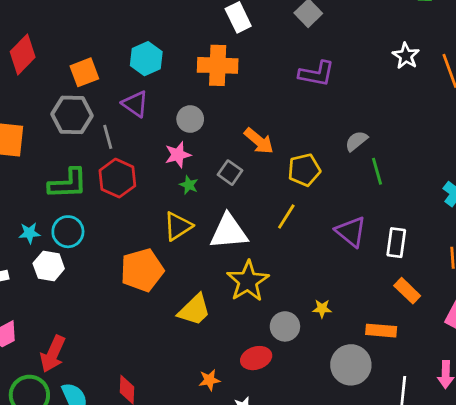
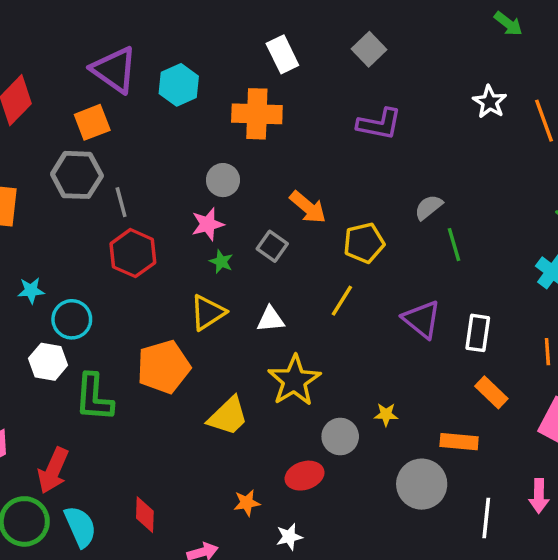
cyan hexagon: (146, 59) -> (179, 85), moved
purple triangle: (135, 104) -> (114, 70), moved, size x1.4
green L-shape: (68, 184) -> (94, 397), moved, turned 96
white triangle: (229, 232) -> (271, 319), size x0.6
cyan star: (29, 233) -> (31, 290), moved

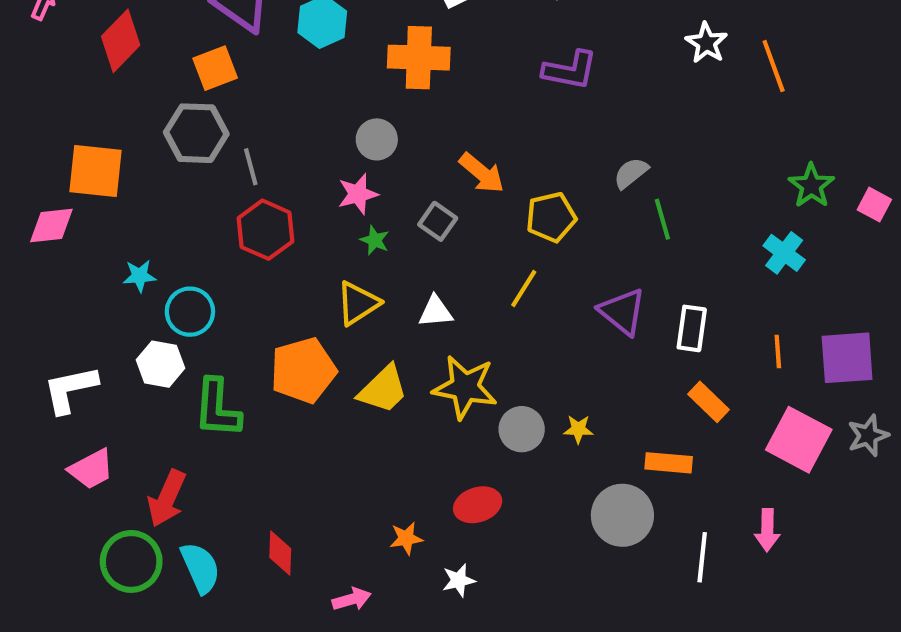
yellow star: (294, 380) -> (465, 387), turned -30
yellow trapezoid: (228, 416) -> (383, 389), moved
gray circle: (340, 437) -> (522, 429), moved

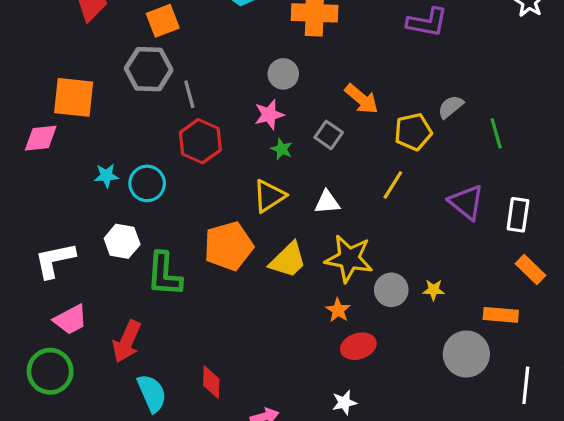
gray semicircle: (631, 173) -> (451, 107), moved
cyan circle: (190, 312) -> (147, 183), moved
orange star: (406, 538) -> (338, 310), moved, turned -30
green circle: (131, 561) -> (50, 371), moved

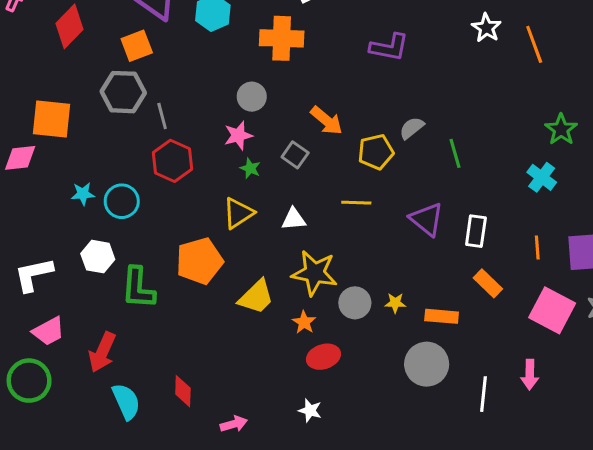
yellow line: (393, 185) -> (356, 203), turned 60
yellow trapezoid: (288, 260) -> (256, 297), moved
orange rectangle: (501, 315) -> (442, 316), moved
white star: (344, 403) -> (310, 410), turned 30

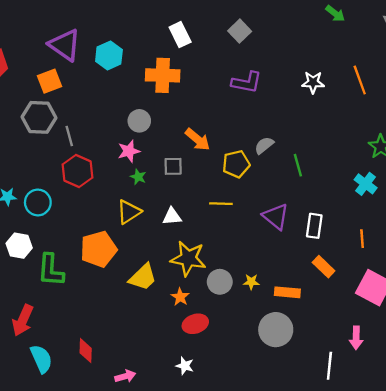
white star: (486, 28) -> (313, 82), moved, turned -30
gray square: (295, 155) -> (173, 166), turned -36
white line: (483, 394) -> (329, 366), moved

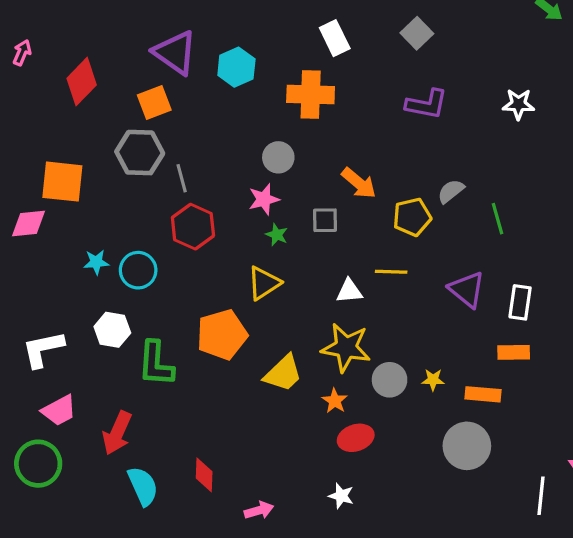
white triangle: (172, 216) -> (349, 291), moved
orange rectangle: (324, 267) -> (514, 352), moved, turned -45

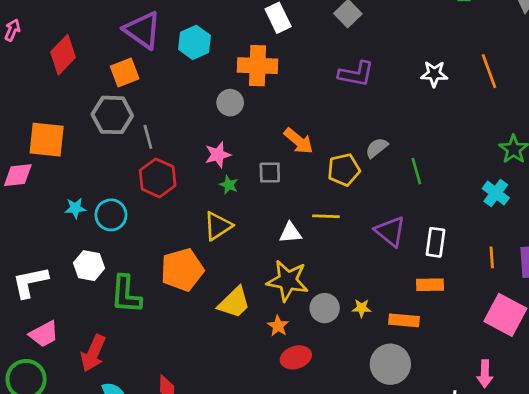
gray circle: (278, 157) -> (230, 103), moved

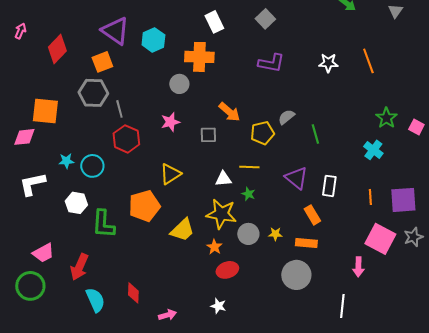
green star: (229, 185) -> (248, 194), moved
white L-shape: (30, 282) -> (32, 184), moved
orange rectangle: (430, 285) -> (312, 215), moved, turned 60
pink arrow: (485, 374) -> (358, 267), moved

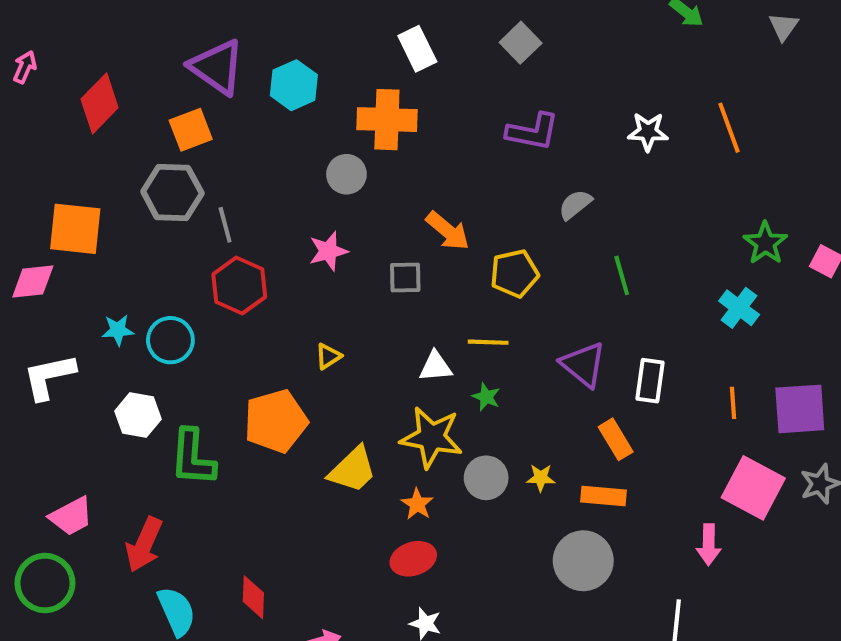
gray semicircle: (286, 117) -> (575, 205), moved
yellow triangle: (170, 174) -> (328, 356), size x0.6
red ellipse: (227, 270) -> (413, 559), moved

